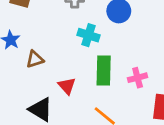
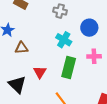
pink cross: (138, 78) -> (94, 56), moved

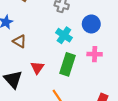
brown triangle: (21, 48) -> (20, 41), turned 32

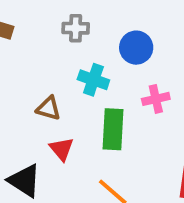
brown triangle: (20, 41) -> (48, 108), moved

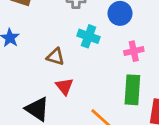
green rectangle: (113, 129) -> (132, 90), moved

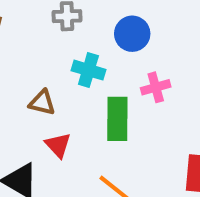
green rectangle: (132, 90) -> (117, 119), moved

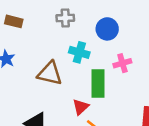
brown triangle: (42, 103) -> (50, 74), size x1.5
red triangle: (58, 145) -> (81, 107), moved, turned 30

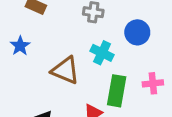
pink cross: (122, 63) -> (153, 83), moved

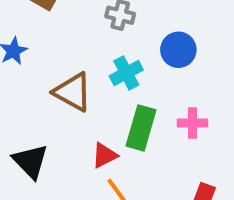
cyan cross: (102, 53) -> (126, 73), turned 30

